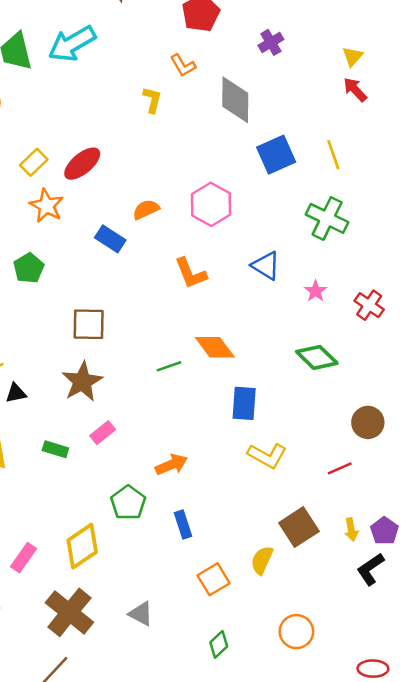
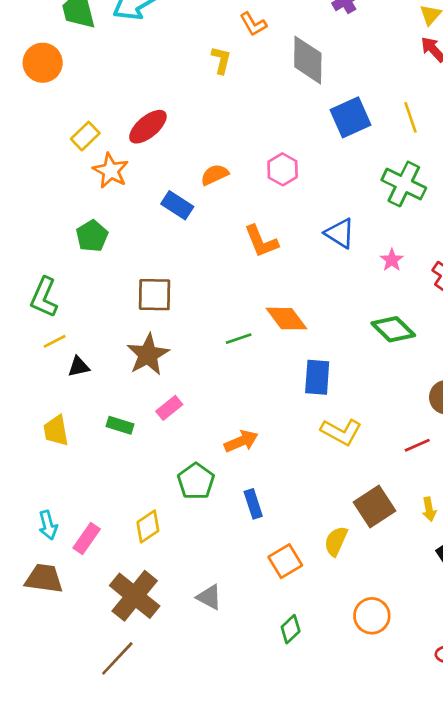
yellow rectangle: (34, 162) -> (85, 136), moved
pink hexagon: (211, 204) -> (283, 169), size x0.7
yellow diamond: (82, 546) -> (148, 527), size x0.7

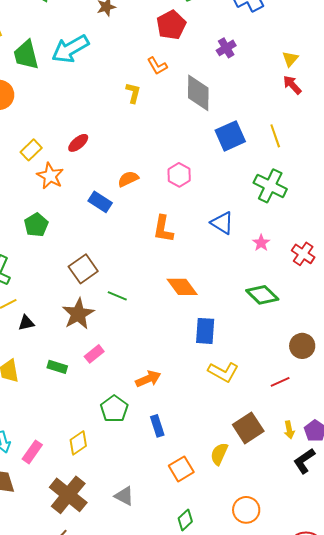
red ellipse: (148, 127) -> (78, 143), size x0.7
orange L-shape: (261, 241) -> (163, 229), turned 32
brown square: (155, 295) -> (83, 269), turned -36
green line: (239, 339) -> (117, 296), moved, turned 42

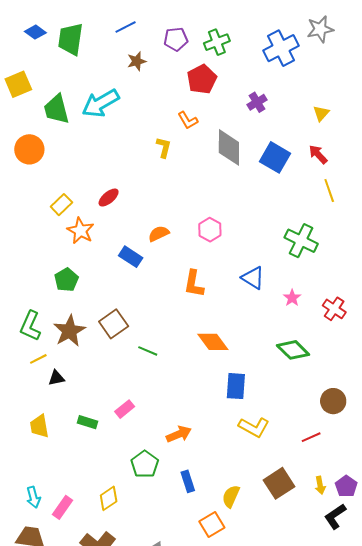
red arrow: (292, 85) -> (318, 154), moved
blue square: (230, 136) -> (275, 157), moved, turned -36
yellow line: (275, 136) -> (329, 191), moved
brown star: (78, 314) -> (69, 331), moved
yellow semicircle: (219, 454) -> (231, 496), moved

